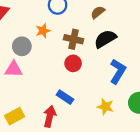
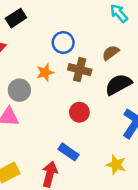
brown cross: (74, 39) -> (80, 70), moved

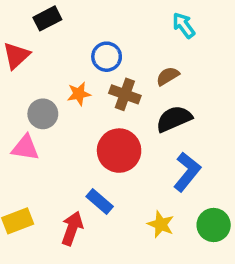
red circle: (79, 112) -> (119, 151), size x1.6

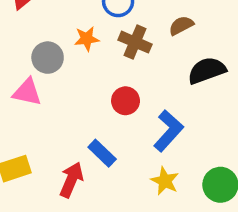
black semicircle: (174, 119) -> (207, 70), moved
red circle: (119, 151) -> (126, 101), size x0.6
blue L-shape: (187, 172) -> (168, 131), moved

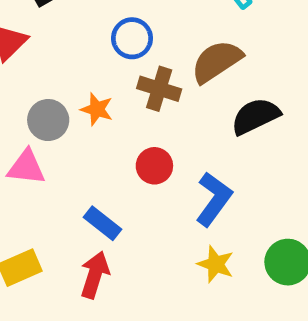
brown semicircle: (181, 26) -> (217, 61), size x1.6
orange star: (87, 39) -> (97, 109), moved, turned 30
blue rectangle: (102, 153) -> (103, 223), moved

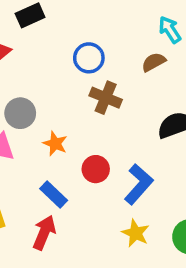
brown semicircle: (217, 61) -> (154, 62), moved, size x0.6
orange star: (97, 109) -> (55, 144), moved
red circle: (154, 166) -> (96, 169), moved

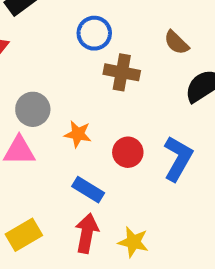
brown semicircle: (154, 62) -> (176, 43), moved, turned -95
yellow star: (136, 233) -> (133, 242), moved

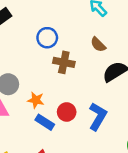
blue rectangle: (88, 190) -> (45, 122), moved

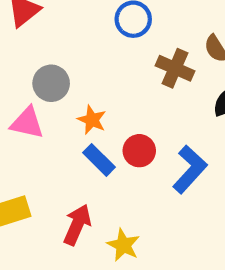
brown cross: (64, 62) -> (175, 68), moved

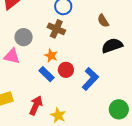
brown cross: (175, 68) -> (56, 29), moved
orange star: (92, 120) -> (51, 56), moved

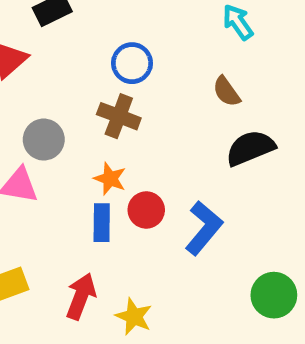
blue rectangle: (46, 74) -> (102, 223), turned 49

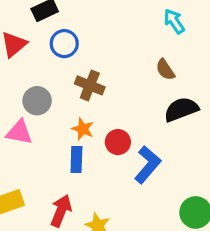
blue circle: (132, 63) -> (64, 44), moved
red circle: (146, 210) -> (118, 142), moved

